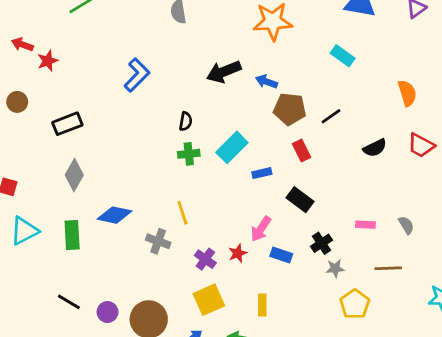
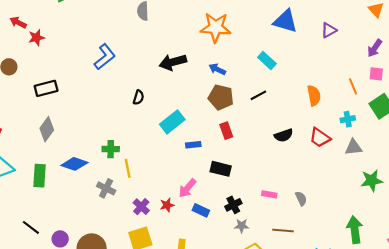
blue arrow: (266, 82) -> (217, 69), moved
black line: (331, 116) -> (258, 95), moved
green cross: (189, 154) -> (111, 149), moved
black rectangle: (300, 200) -> (221, 169), turned -30

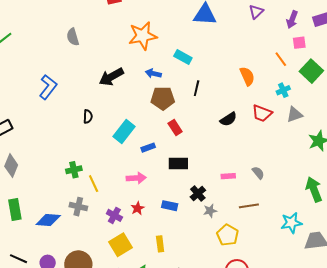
purple triangle: (329, 30) -> (256, 12), moved
cyan rectangle: (267, 61) -> (183, 57), moved
black line: (258, 95) -> (197, 88), turned -35
blue diamond: (74, 164) -> (48, 220), moved
pink arrow: (187, 188) -> (136, 178), moved, turned -120

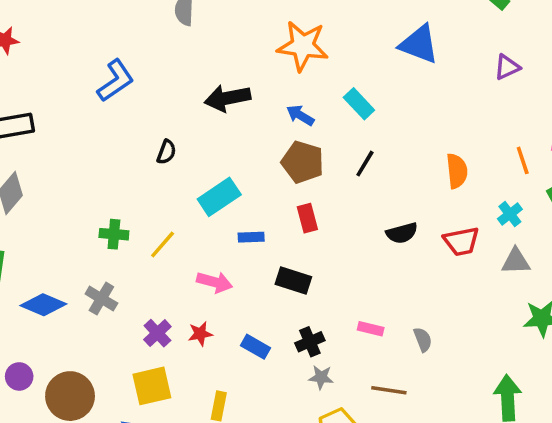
cyan cross: (283, 90) -> (510, 214), turned -32
red trapezoid: (262, 113) -> (461, 241), turned -50
yellow line: (94, 184) -> (163, 244), moved, turned 48

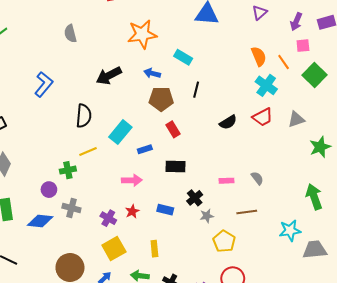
black semicircle: (166, 152) -> (84, 116), size x1.6
orange semicircle: (457, 171) -> (259, 56), moved
cyan cross: (510, 214) -> (266, 85), moved, size x1.5
yellow line: (163, 244) -> (88, 151), moved, turned 42
purple circle: (19, 376) -> (49, 190), moved

